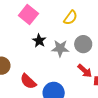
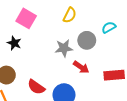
black star: (39, 41) -> (14, 43), moved
red arrow: (85, 71) -> (81, 67), moved

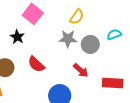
gray star: (64, 48) -> (68, 39), moved
red semicircle: (36, 87) -> (36, 64), moved

